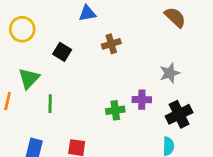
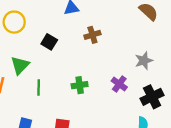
purple cross: (142, 100) -> (119, 84), turned 35
green cross: (115, 110) -> (80, 85), moved

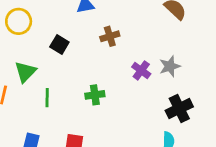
purple cross: (119, 84) -> (141, 70), moved

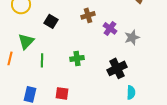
purple cross: (141, 70) -> (110, 28), moved
black cross: (179, 109) -> (117, 68), moved

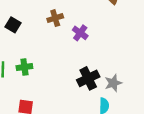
gray star: (132, 37) -> (113, 83), moved
green cross: (77, 58) -> (24, 67), moved

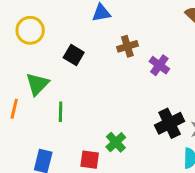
green cross: (24, 67) -> (116, 142), moved, turned -35

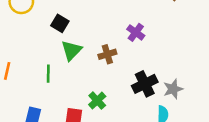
brown cross: (127, 46) -> (107, 54), moved
green triangle: (37, 84) -> (71, 50), moved

